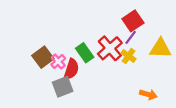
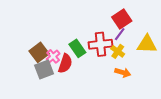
red cross: (110, 48) -> (101, 44), turned 35
gray square: (63, 87) -> (44, 69), moved
orange arrow: (148, 94) -> (123, 73), moved

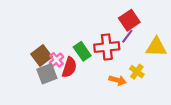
yellow cross: (118, 51) -> (137, 72), moved
orange arrow: (123, 73) -> (118, 80), moved

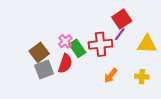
pink cross: (56, 60) -> (65, 41), moved
yellow cross: (137, 72) -> (142, 77), moved, turned -32
orange arrow: (118, 80) -> (111, 76), turned 112

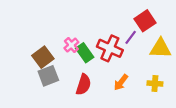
red square: (122, 19) -> (145, 21), moved
red cross: (101, 44) -> (110, 48), turned 30
red semicircle: (65, 63) -> (83, 85), moved

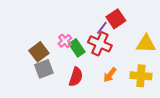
red square: (145, 21) -> (116, 19), moved
purple line: (131, 37) -> (102, 28), moved
yellow cross: (155, 83) -> (141, 76), size x1.5

